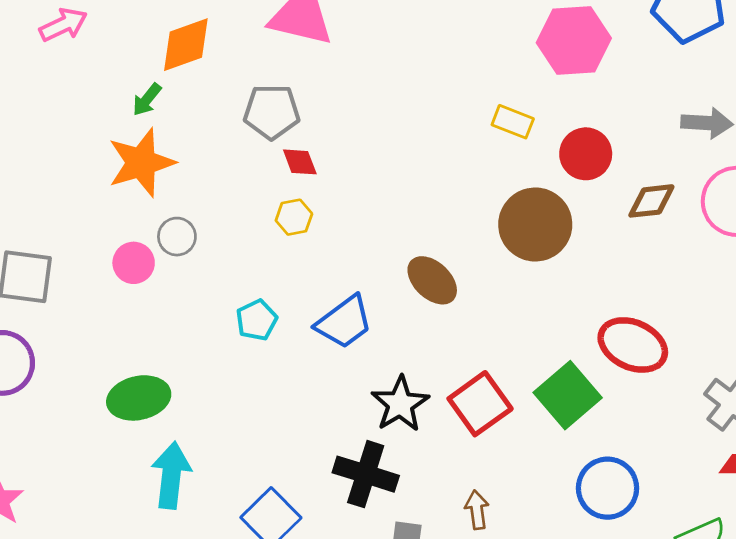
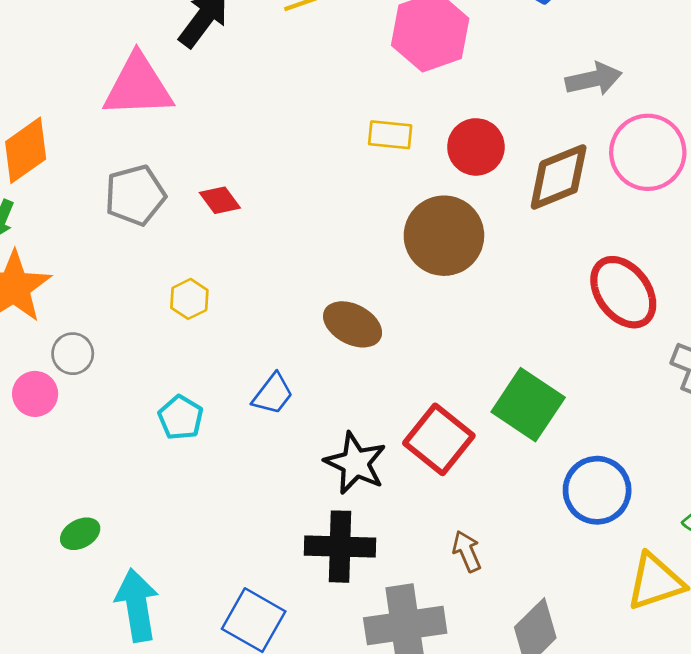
red diamond: (300, 162) -> (220, 200), moved
brown diamond: (651, 201) -> (559, 177), size x1.4
blue trapezoid: (344, 322) -> (273, 394), size x0.7
red ellipse: (633, 345) -> (623, 292), moved, turned 44
green ellipse: (139, 398) -> (80, 534), size x0.6

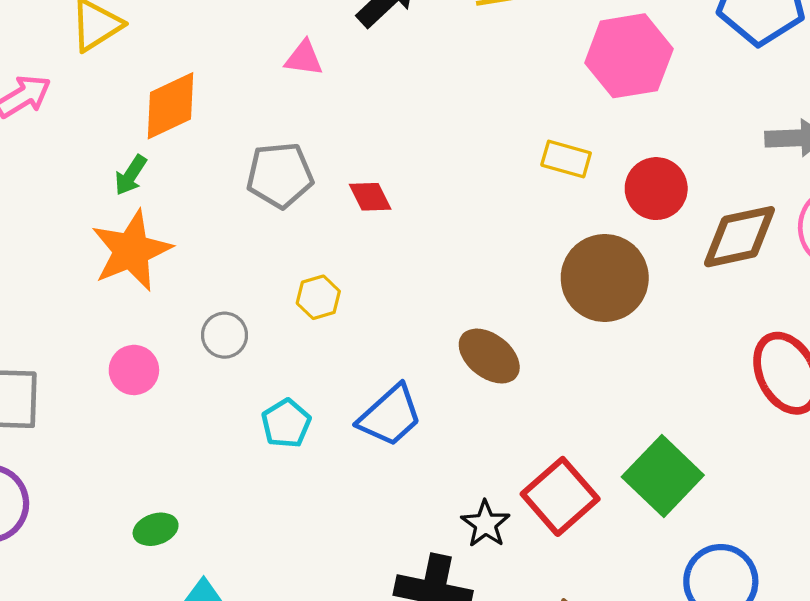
pink triangle: (138, 86) -> (304, 58), size x0.5
gray circle: (73, 354) -> (225, 335), moved
blue trapezoid: (273, 394) -> (390, 416), size x1.4
black star: (355, 463) -> (486, 524), moved, size x0.7

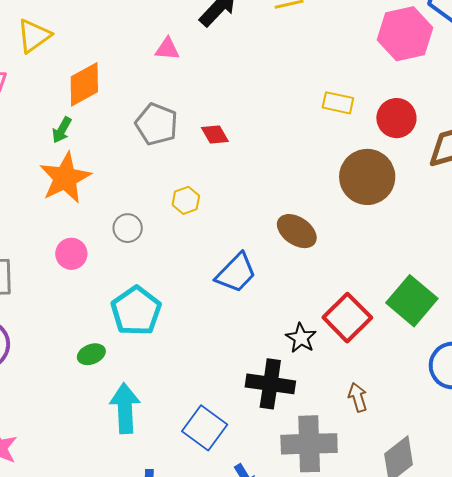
pink hexagon: (629, 56) -> (405, 34), moved
gray pentagon: (280, 175) -> (157, 124), turned 30
cyan pentagon: (286, 423) -> (136, 311), moved, size x1.6

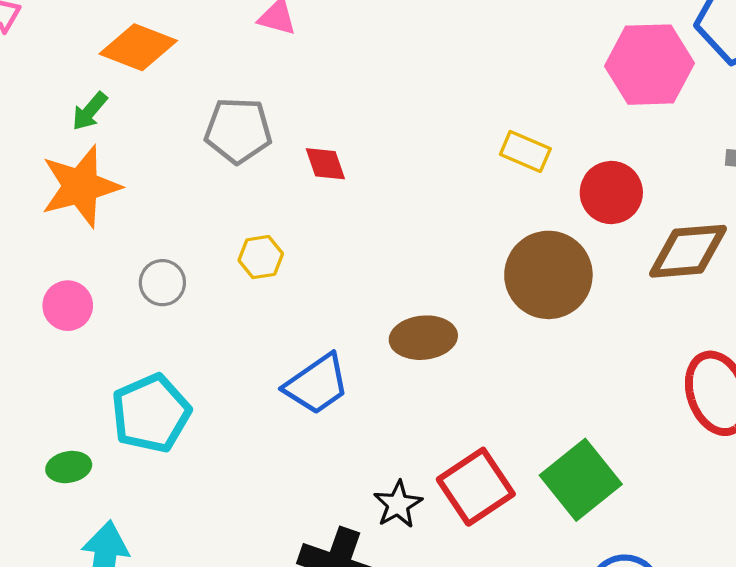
orange diamond: (84, 84) -> (138, 47), turned 39
gray pentagon: (157, 124) -> (238, 130), turned -30
brown ellipse: (297, 231) -> (423, 338), turned -51

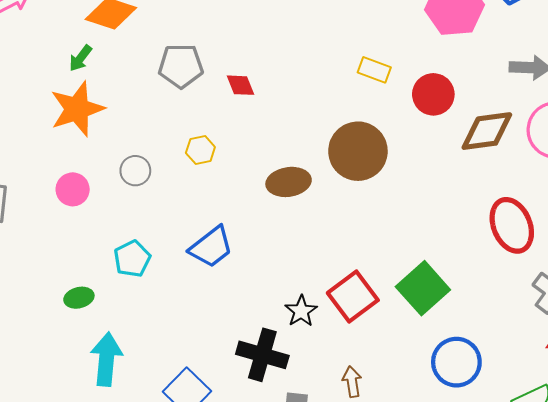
brown circle: (548, 275) -> (358, 151), moved
brown ellipse: (423, 338) -> (289, 182), moved
blue trapezoid: (317, 384) -> (211, 247), moved
cyan pentagon: (151, 413) -> (132, 259), size x0.7

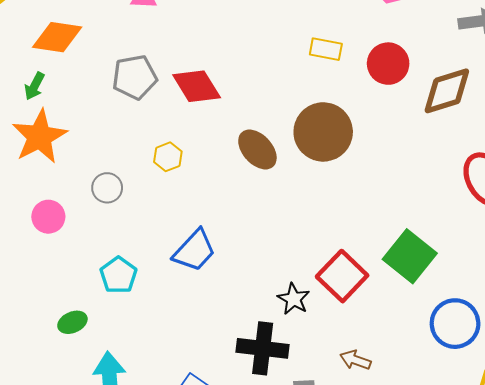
red diamond: (240, 85) -> (197, 86), size x1.6
brown ellipse: (289, 182) -> (257, 150), moved, turned 66
brown arrow: (352, 382) -> (355, 360), turned -52

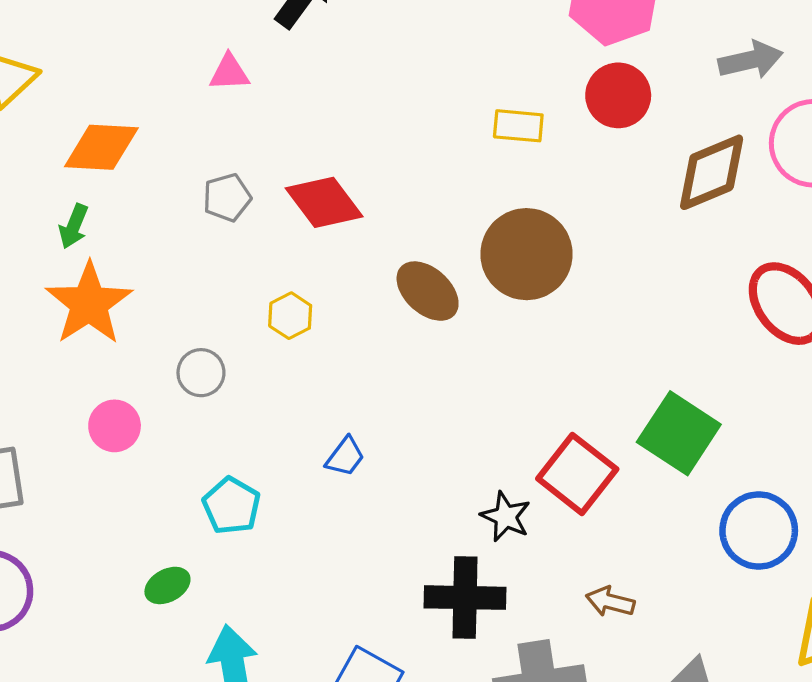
red circle: (388, 64) -> (618, 95), moved
gray pentagon: (135, 77) -> (227, 197), size x0.7
blue trapezoid: (194, 251) -> (345, 457), size x0.6

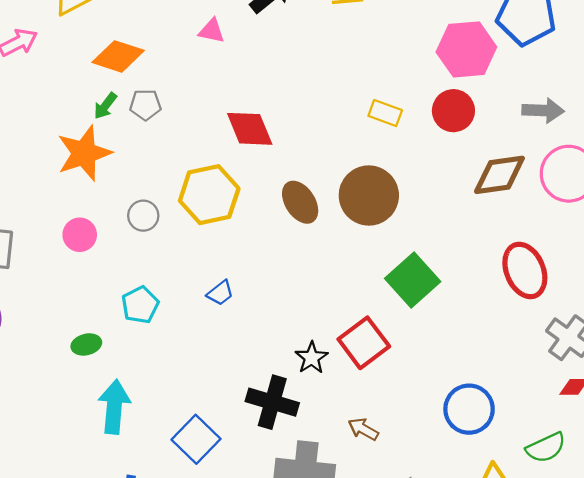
gray pentagon: (227, 197) -> (145, 105), moved
green arrow: (74, 226) -> (105, 106), moved
yellow hexagon: (290, 316) -> (209, 195), size x2.0
green square: (679, 433) -> (413, 280), moved

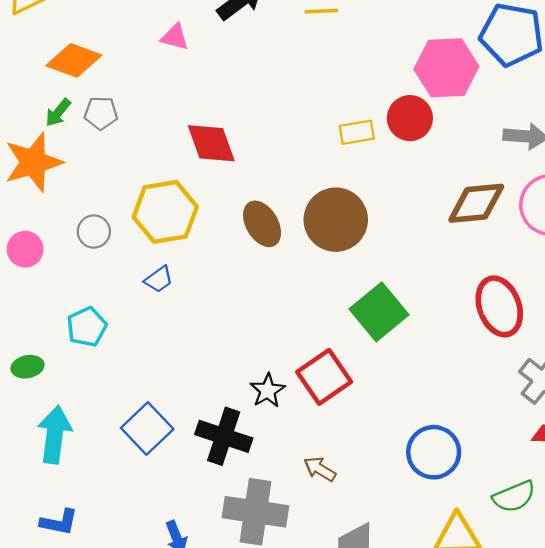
red circle: (453, 111) -> (410, 118), moved
yellow rectangle: (385, 113) -> (357, 132), turned -32
blue trapezoid: (220, 293) -> (159, 279), moved
blue square: (196, 439) -> (147, 428), moved

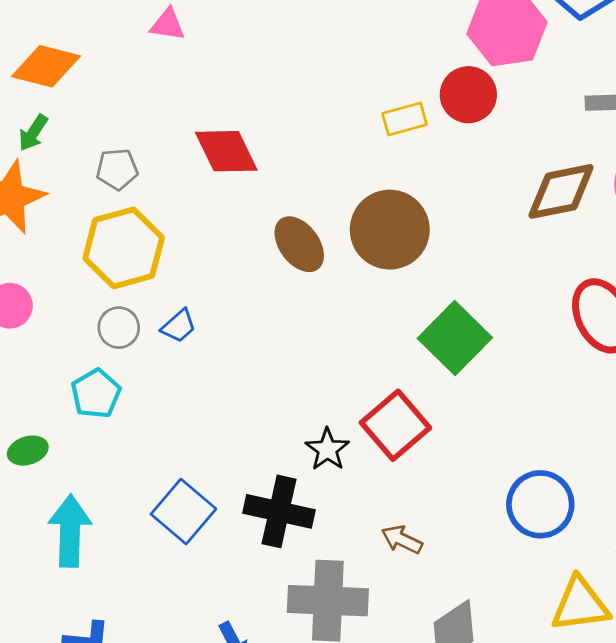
gray pentagon: (101, 113) -> (117, 169), moved
yellow hexagon: (165, 212) -> (124, 248), moved
gray circle: (94, 232) -> (119, 328), moved

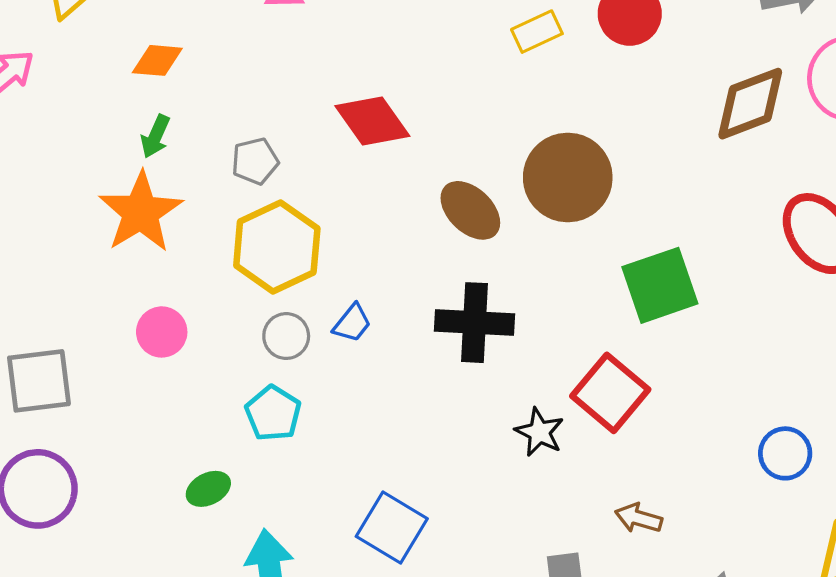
orange diamond: (46, 66) -> (157, 60), size x0.7
yellow rectangle: (405, 119) -> (537, 32), moved
green square: (455, 338) -> (660, 285), turned 36
blue circle: (540, 504) -> (785, 453), size x0.7
black cross: (279, 511) -> (474, 323), moved

